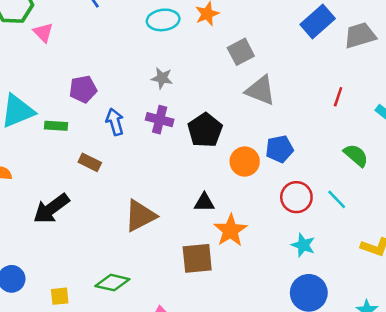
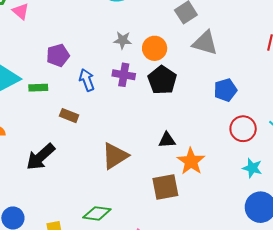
orange circle: (245, 162) -> (155, 48), moved

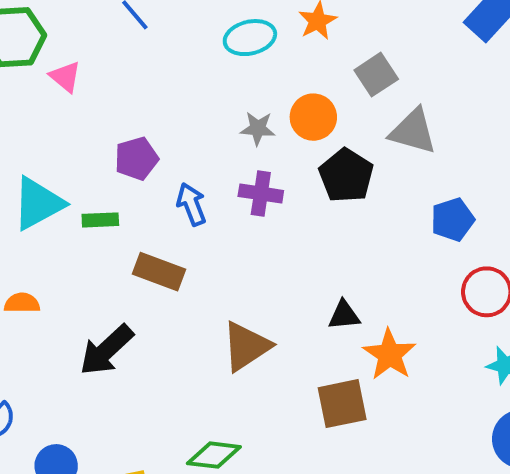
orange circle: (155, 48) -> (313, 117), moved
black pentagon: (162, 80) -> (346, 176), moved
brown rectangle: (69, 116) -> (159, 272), size x1.4

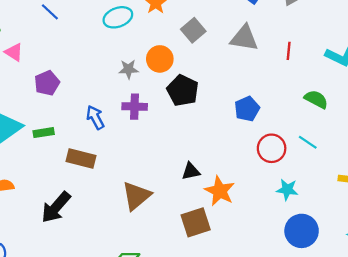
gray triangle: (413, 131) -> (244, 38), moved
purple pentagon: (136, 159) -> (47, 83), moved

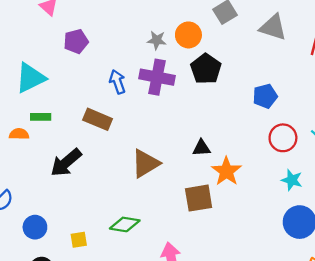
purple cross: (135, 107) -> (157, 77), size x1.4
green rectangle: (44, 133) -> (41, 117), moved

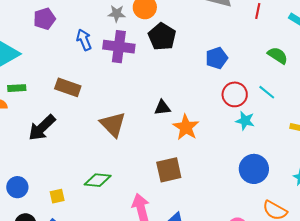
blue arrow: (117, 82) -> (84, 40), moved
brown triangle: (145, 163) -> (113, 124), turned -40
cyan star: (292, 180) -> (245, 121), moved
brown square: (199, 198) -> (169, 170), moved

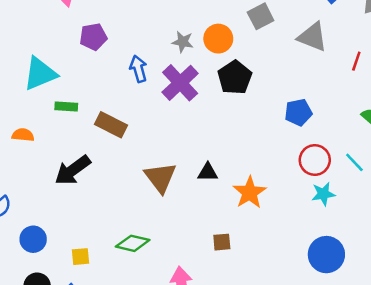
purple cross: (119, 47) -> (180, 83), turned 32
green rectangle: (17, 88) -> (66, 107), moved
black triangle: (162, 108) -> (208, 172), moved
cyan star: (245, 121) -> (323, 194), turned -30
brown square: (169, 170) -> (222, 242), size x0.6

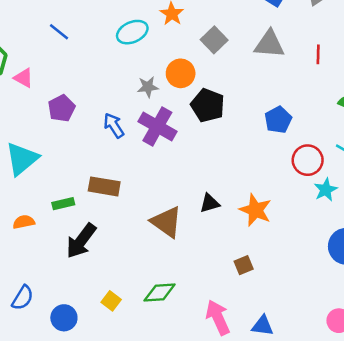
green rectangle: (66, 107) -> (63, 204), moved
yellow square: (81, 257) -> (111, 301), moved, turned -30

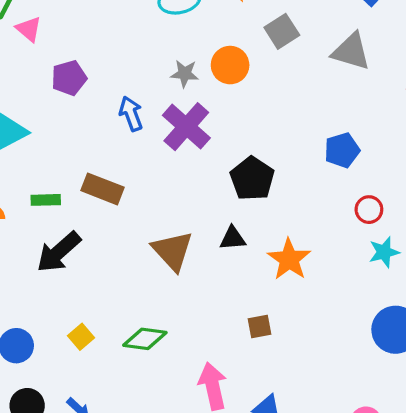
black pentagon: (208, 105) -> (252, 179), moved
red circle: (308, 160) -> (369, 210), size x0.7

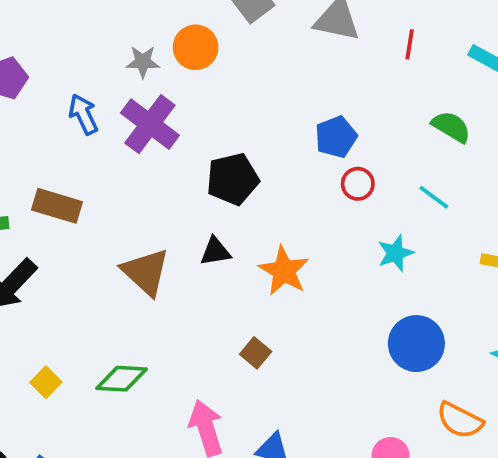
black pentagon: (252, 179) -> (233, 179), turned 30
red circle: (369, 210) -> (358, 184), moved
brown square: (259, 326) -> (256, 353), turned -35

